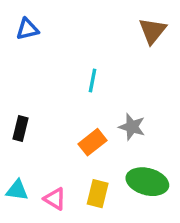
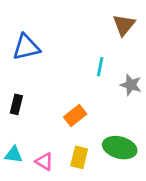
blue triangle: (27, 29) -> (26, 47), moved, size x1.5
cyan line: (93, 81) -> (100, 67), moved
gray star: (132, 127) -> (131, 85), moved

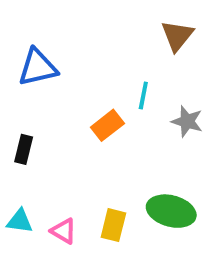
orange rectangle: (75, 116) -> (107, 125), moved

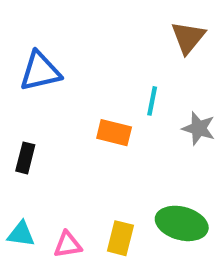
orange rectangle: (107, 125) -> (114, 133), turned 52
pink triangle: (64, 231) -> (68, 245), turned -40

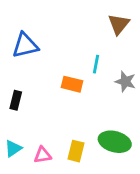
cyan triangle: (21, 234) -> (13, 148), turned -42

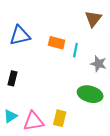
orange rectangle: (72, 84) -> (57, 43), moved
green ellipse: (115, 142) -> (90, 94), moved
pink triangle: (43, 155) -> (33, 121), size x1.5

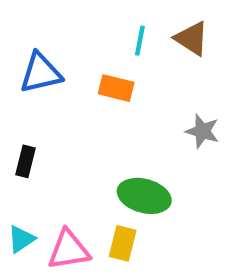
brown triangle: (93, 19) -> (192, 38), turned -36
cyan line: (75, 50) -> (140, 41), moved
green ellipse: (90, 94) -> (144, 196), moved

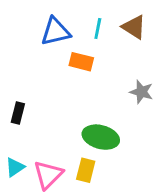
blue triangle: (41, 73) -> (56, 32), moved
pink triangle: (69, 250) -> (48, 175), turned -36

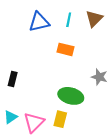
brown triangle: (134, 27) -> (94, 19), turned 42
orange rectangle: (81, 62) -> (66, 49), moved
gray star: (141, 92) -> (99, 77), moved

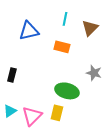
brown triangle: (94, 19) -> (90, 28), moved
blue triangle: (39, 22) -> (29, 31), moved

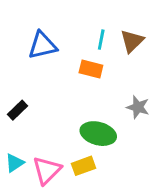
cyan line: (65, 19) -> (101, 40), moved
black rectangle: (12, 75) -> (17, 110), turned 32
yellow rectangle: (57, 113) -> (84, 166), turned 56

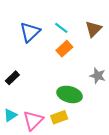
cyan line: (101, 40) -> (61, 28), moved, turned -64
blue triangle: (42, 45) -> (30, 32), turned -30
orange rectangle: (91, 69) -> (64, 49), turned -56

